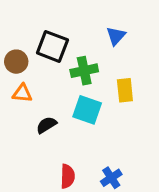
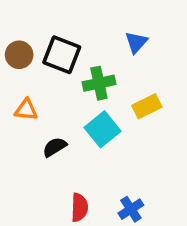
brown circle: (16, 62) -> (19, 55), moved
yellow rectangle: (125, 90) -> (147, 106), turned 70
cyan square: (87, 110) -> (103, 129), turned 32

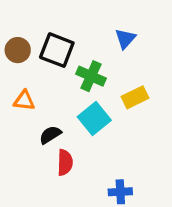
green cross: (99, 83) -> (91, 76), turned 36
red semicircle: (79, 207) -> (65, 162), moved
blue cross: (131, 209) -> (120, 192), turned 30

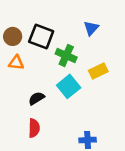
orange triangle: (24, 101) -> (16, 63), moved
red semicircle: (65, 162) -> (34, 128), moved

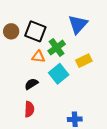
blue triangle: (91, 28) -> (78, 24), size x1.5
green cross: (66, 56) -> (57, 48), turned 30
orange triangle: (16, 63) -> (38, 57), moved

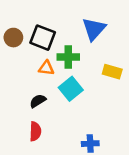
green cross: (57, 48) -> (68, 57), turned 36
yellow rectangle: (84, 61) -> (112, 72), moved, turned 42

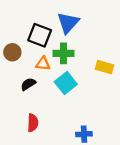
blue triangle: (94, 29) -> (68, 23), moved
brown circle: (13, 38) -> (12, 52), moved
black semicircle: (38, 101) -> (28, 84), moved

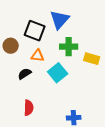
green cross: (64, 53) -> (69, 47), moved

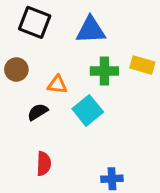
blue triangle: (60, 20) -> (91, 30), turned 45
black square: (35, 31) -> (35, 22), moved
yellow rectangle: (92, 59) -> (142, 65), moved

